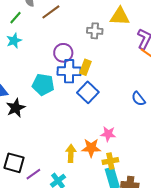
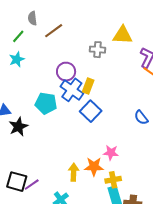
blue cross: (69, 71) -> (72, 90), turned 35
purple line: (33, 174) -> (32, 185), moved

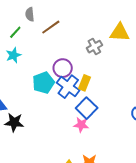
gray cross: (98, 50) -> (94, 47), turned -35
cyan pentagon: (46, 103) -> (43, 83), moved, turned -30
black star: (18, 127) -> (14, 122), turned 30
pink star: (111, 153) -> (81, 125), moved

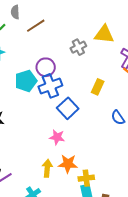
yellow rectangle: (85, 83) -> (98, 87), moved
blue cross: (68, 87) -> (50, 86), turned 30
pink star: (81, 125) -> (57, 137), moved

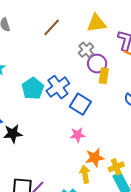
brown line: (36, 26) -> (52, 27), moved
gray cross: (78, 47) -> (86, 50), moved
purple circle: (46, 67) -> (97, 64), moved
yellow arrow: (47, 168) -> (85, 174), moved

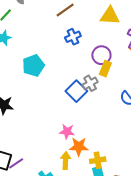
gray cross: (86, 50) -> (90, 83), moved
blue cross: (58, 87) -> (73, 37), moved, size x0.7
pink star: (78, 135) -> (67, 132), moved

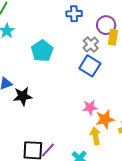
blue cross: (73, 37) -> (74, 14), turned 35
gray cross: (90, 83) -> (91, 45), moved

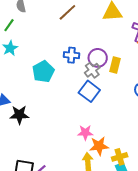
blue cross: (74, 14) -> (72, 55), moved
purple circle: (106, 25) -> (98, 58), moved

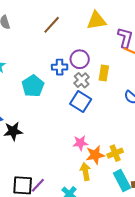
purple circle: (98, 58) -> (80, 59), moved
yellow cross: (120, 157) -> (115, 153), moved

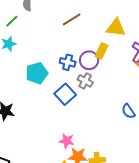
yellow rectangle: (104, 73) -> (102, 51), moved
gray cross: (82, 80) -> (85, 81), turned -35
blue square: (81, 101) -> (65, 94), moved

